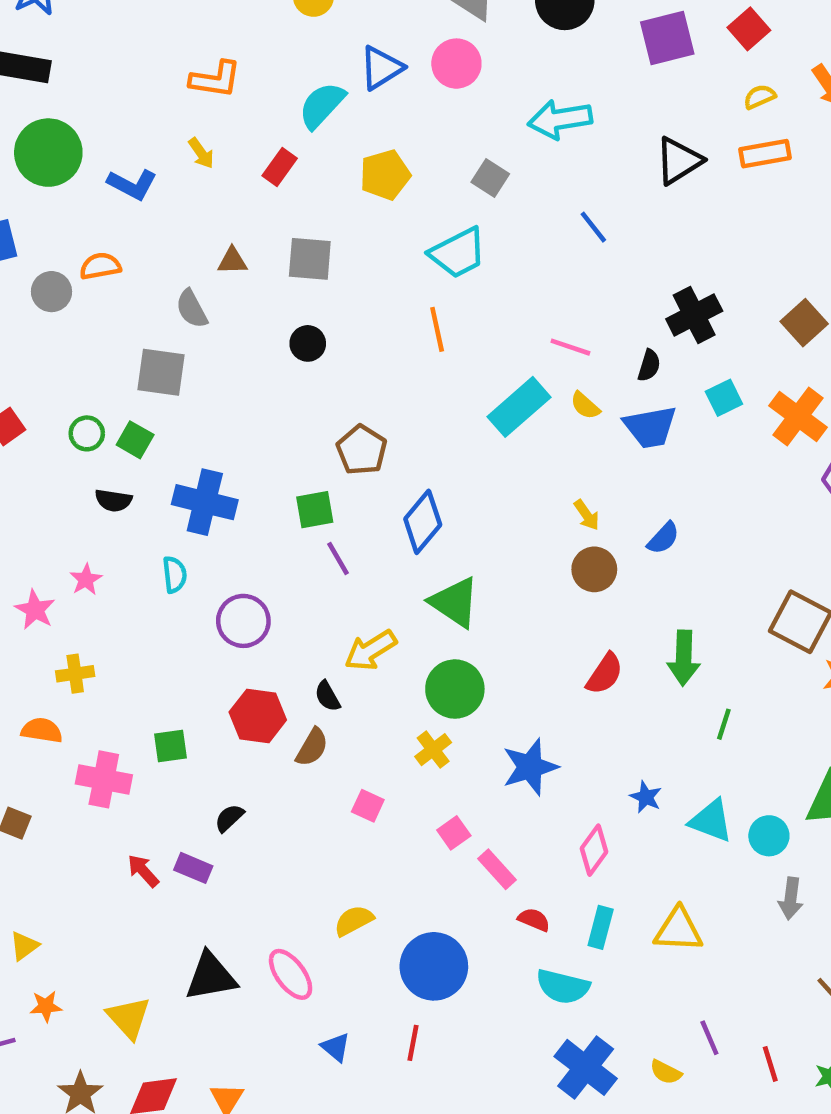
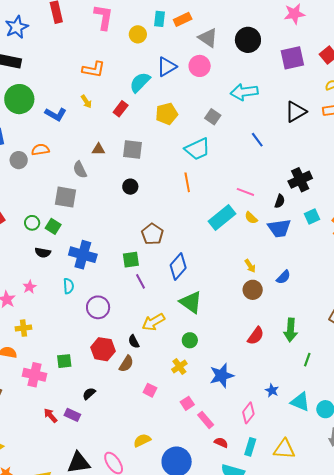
green circle: (455, 689) -> (190, 340), size x0.6

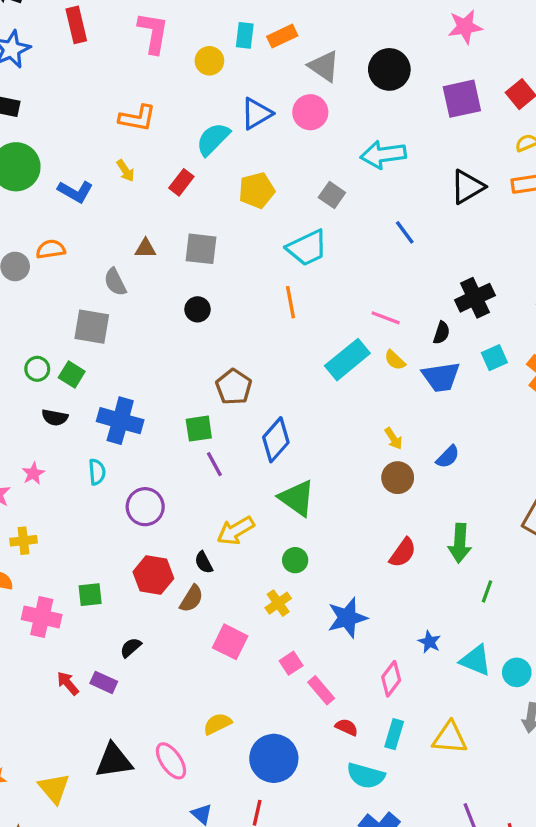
pink square: (150, 390) -> (230, 642), size x1.5

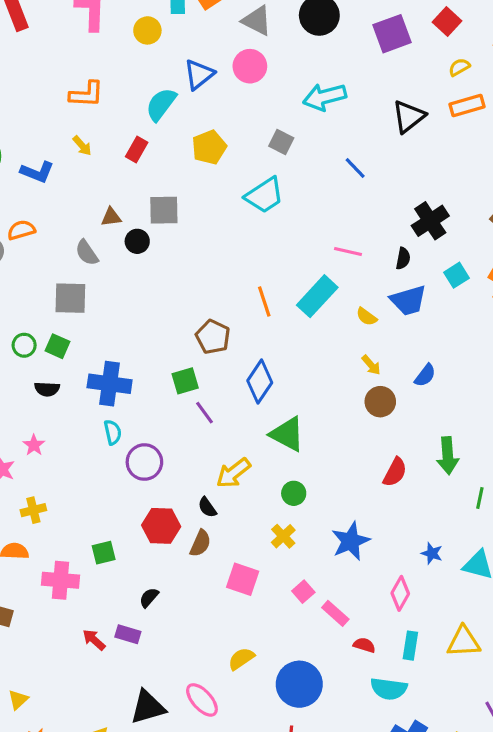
orange line: (290, 302) -> (264, 302), moved
black circle: (198, 309) -> (137, 241), moved
yellow semicircle: (395, 360) -> (367, 317), moved
cyan semicircle: (97, 472) -> (113, 432), moved

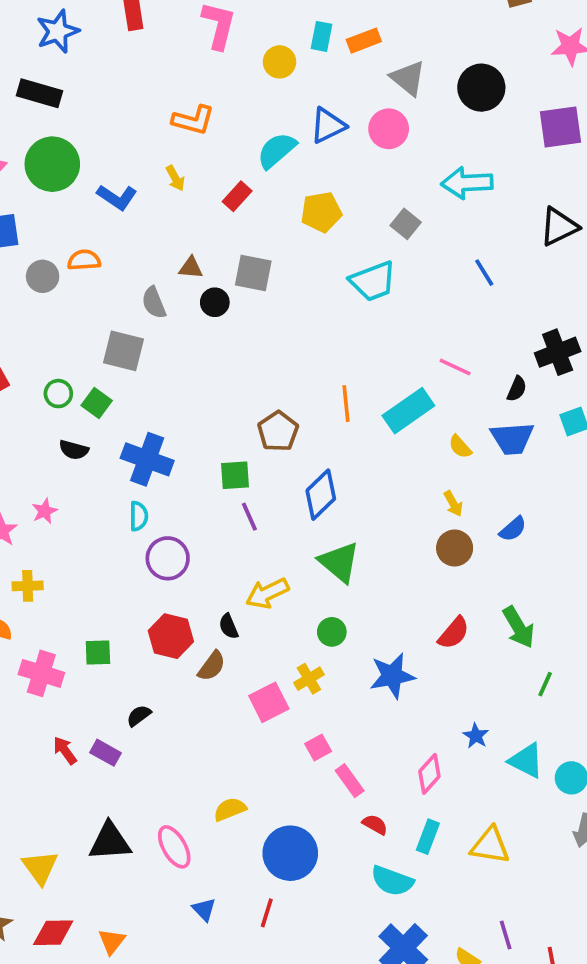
green arrow: (448, 456) -> (519, 627), turned -39
blue star: (351, 541) -> (392, 676), moved
pink square: (243, 579) -> (269, 702), moved, turned 32

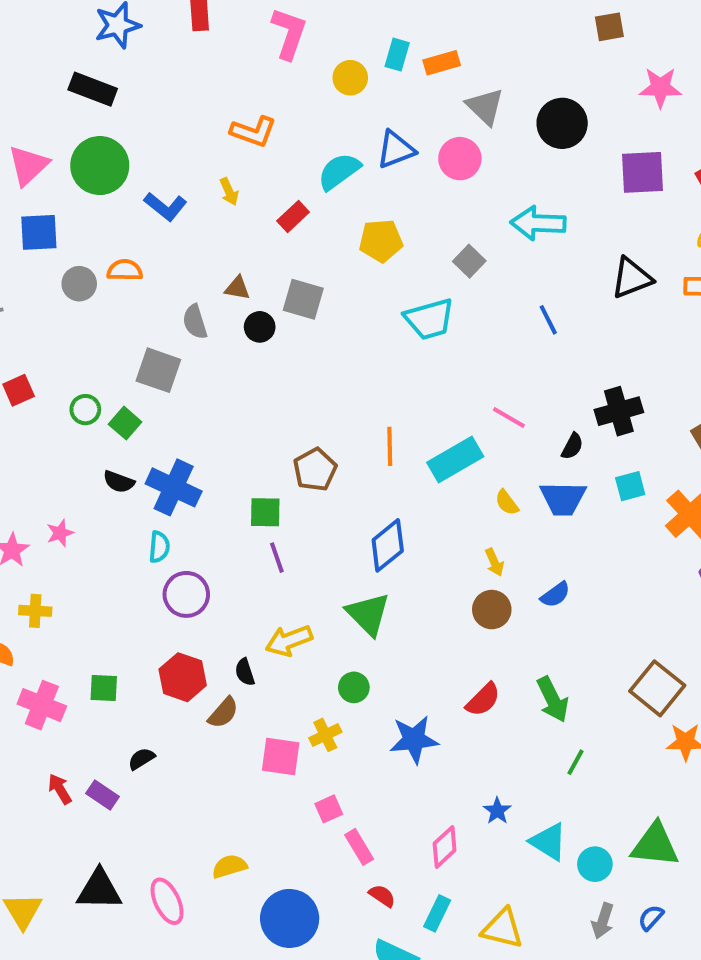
black semicircle: (74, 450) -> (119, 482), moved
blue diamond: (321, 495) -> (388, 545), moved
pink square: (269, 702) -> (281, 756), turned 30

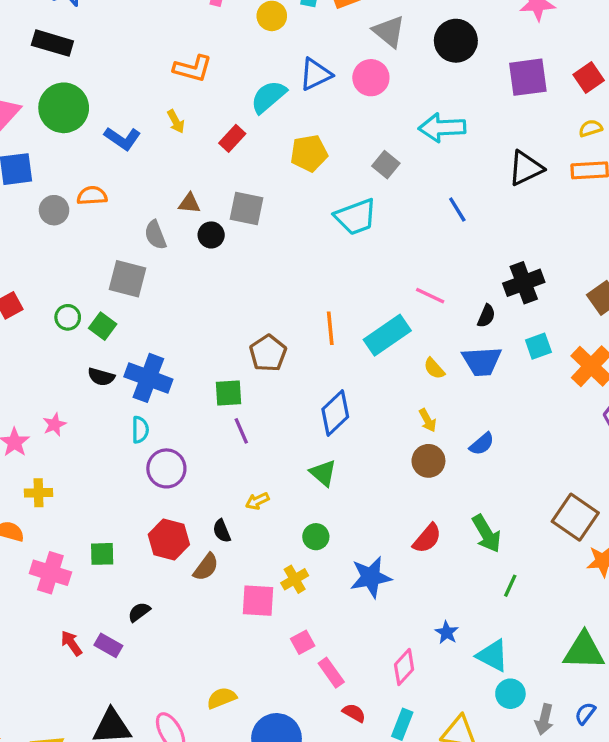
green triangle: (368, 614) -> (323, 473), size x0.7
yellow arrow: (289, 641) -> (257, 501), size x0.6
cyan circle: (595, 864) -> (510, 694), moved

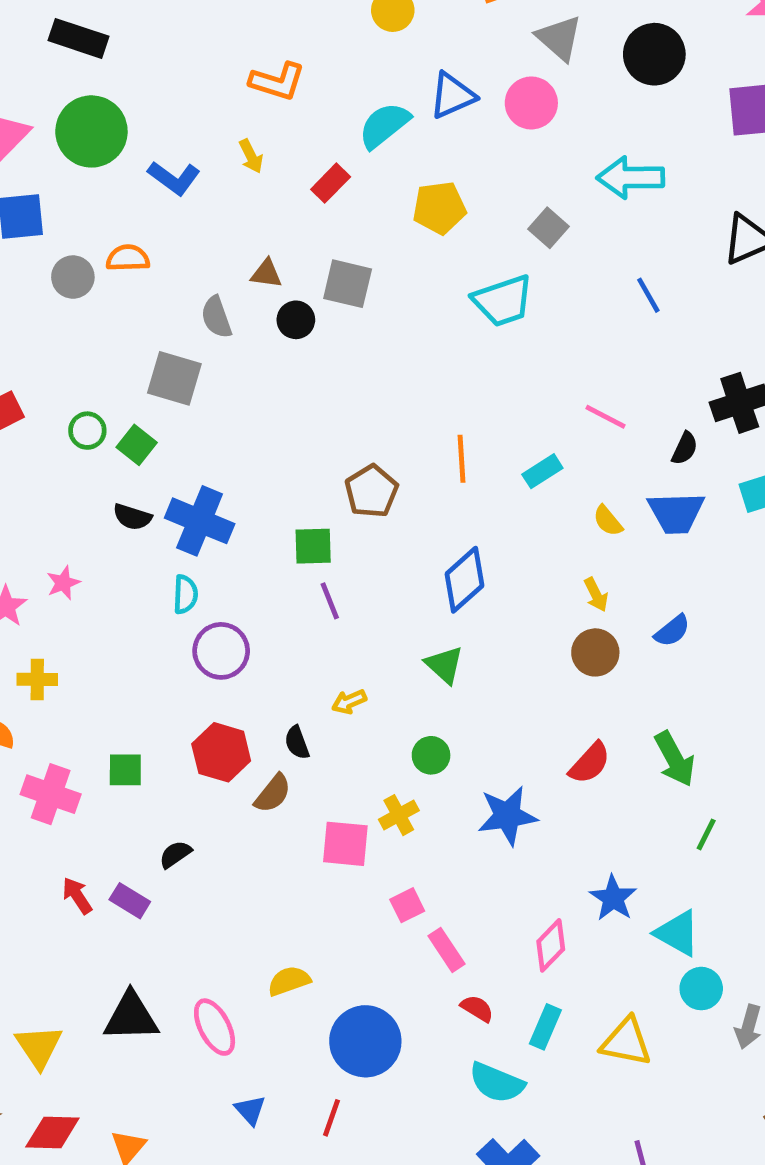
cyan rectangle: (387, 335) -> (542, 471), size x0.6
blue star: (447, 632) -> (613, 898), size x1.4

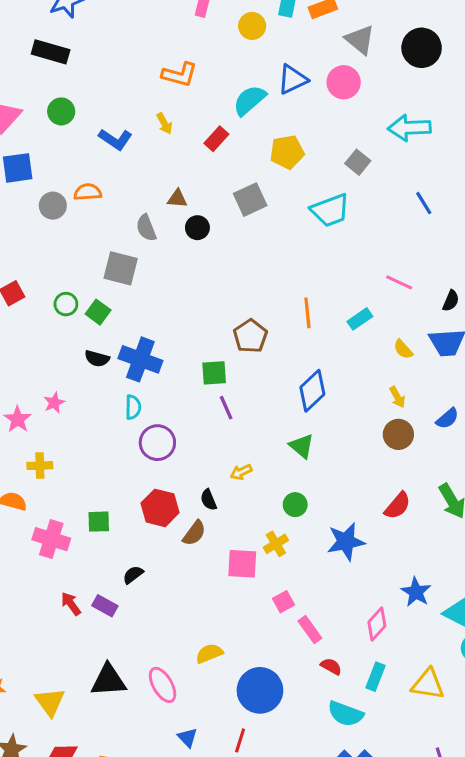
green circle: (91, 131) -> (61, 111), size x0.6
gray square: (348, 284) -> (250, 200), moved, turned -36

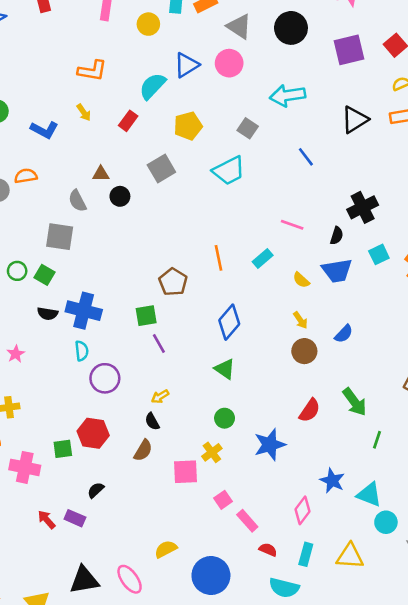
yellow arrow: (241, 472) -> (160, 397), moved
red hexagon: (160, 508) -> (93, 433), moved

